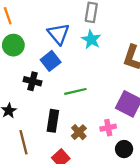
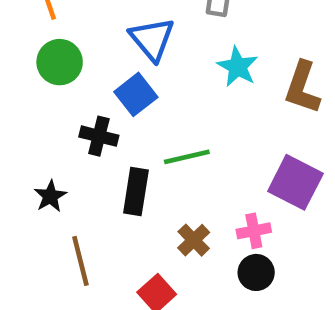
cyan star: (91, 39) -> (238, 67), moved
black rectangle: (53, 121) -> (136, 192), moved
black circle: (124, 149) -> (256, 272), moved

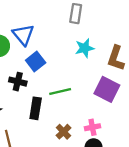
blue triangle: (152, 39) -> (23, 35), moved
cyan star: (238, 67) -> (85, 48), turned 30
purple square: (295, 182) -> (107, 89), moved

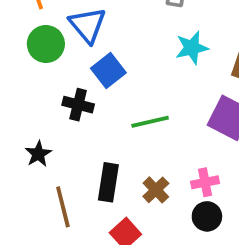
black rectangle: (36, 108) -> (108, 182), moved

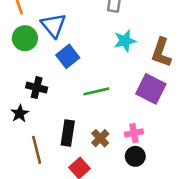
black cross: (78, 105) -> (37, 88), moved

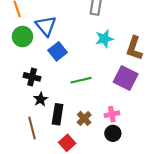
black star: (20, 114) -> (41, 99), moved

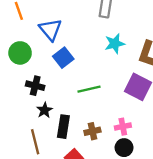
green circle: (22, 37) -> (20, 53), moved
brown cross: (84, 118) -> (92, 131), turned 32

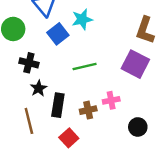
cyan star: (115, 44) -> (82, 19), moved
pink cross: (123, 127) -> (111, 100), moved
black circle: (124, 148) -> (138, 127), moved

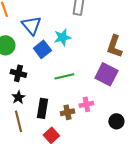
black star: (39, 88) -> (18, 97), moved
black circle: (138, 127) -> (116, 121), moved

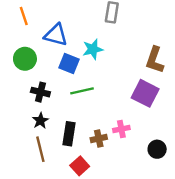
blue triangle: (31, 25) -> (56, 35), turned -35
blue square: (42, 49) -> (69, 64), turned -30
green line: (64, 76) -> (82, 91), moved

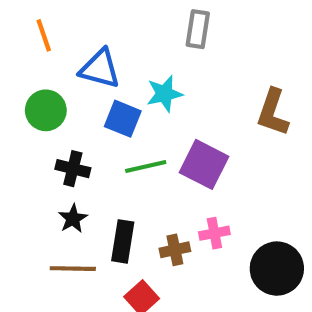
purple square: (145, 93) -> (204, 164), moved
brown line: (40, 149) -> (73, 269), turned -75
black circle: (157, 149) -> (277, 269), size x1.6

